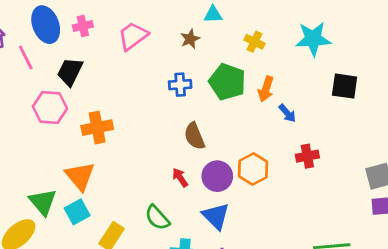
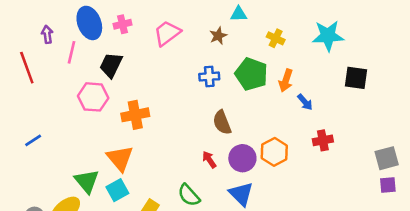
pink line: (26, 57) -> (71, 52), turned 40

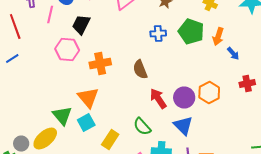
brown semicircle: (222, 122) -> (140, 70), moved
blue line: (33, 140) -> (12, 58), moved
red arrow: (209, 160) -> (158, 98), size x1.5

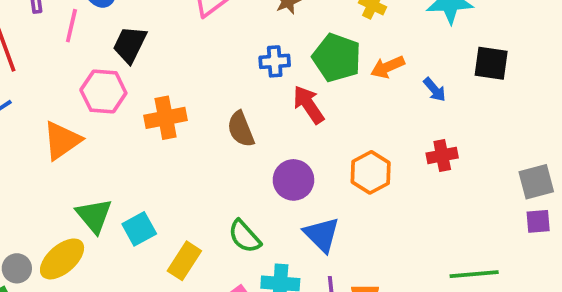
orange arrow: (218, 36) -> (388, 67), turned 48
blue arrow: (233, 54) -> (435, 90), moved
orange triangle: (88, 98) -> (62, 140), moved, turned 35
red arrow: (158, 98) -> (309, 105), moved
purple circle: (184, 98) -> (293, 180), moved

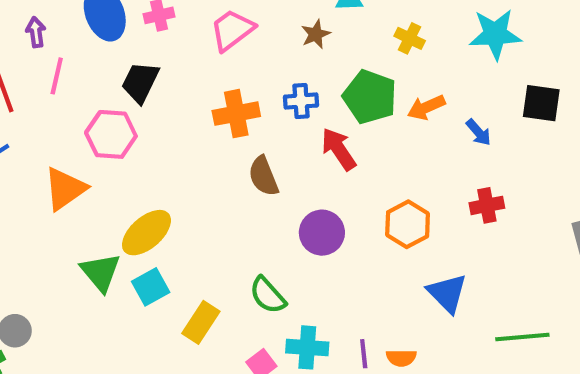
pink line: (71, 26) -> (57, 76), moved
orange cross: (166, 118) -> (236, 114), moved
blue triangle: (322, 234) -> (447, 293), moved
yellow ellipse: (62, 259) -> (146, 233), moved

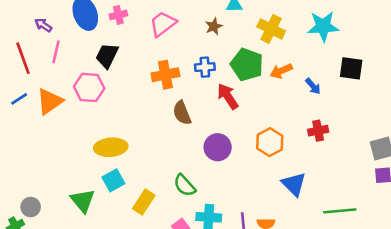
purple arrow: (36, 32) -> (43, 25), turned -48
yellow cross: (410, 38) -> (271, 29), size x1.5
orange triangle: (65, 189) -> (50, 101), moved
yellow ellipse: (146, 233) -> (111, 147), turned 36
green triangle: (101, 272) -> (83, 201), moved

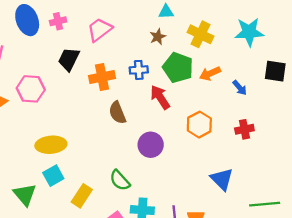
brown star: (214, 26) -> (158, 37), moved
black trapezoid: (107, 56) -> (69, 59), moved
orange hexagon: (270, 142) -> (199, 125), moved

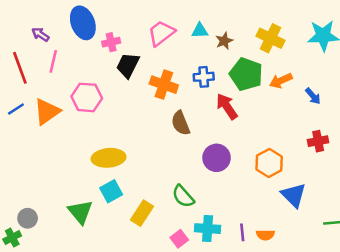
cyan triangle: (166, 12) -> (200, 31), moved
pink cross: (58, 21) -> (111, 42), moved
orange cross: (102, 77) -> (164, 85), turned 30
orange hexagon: (199, 125) -> (269, 163), moved

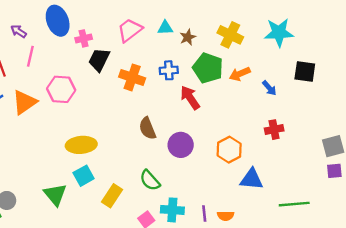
brown semicircle: (181, 123) -> (147, 128), moved
blue triangle: (294, 195) -> (252, 179), turned -40

